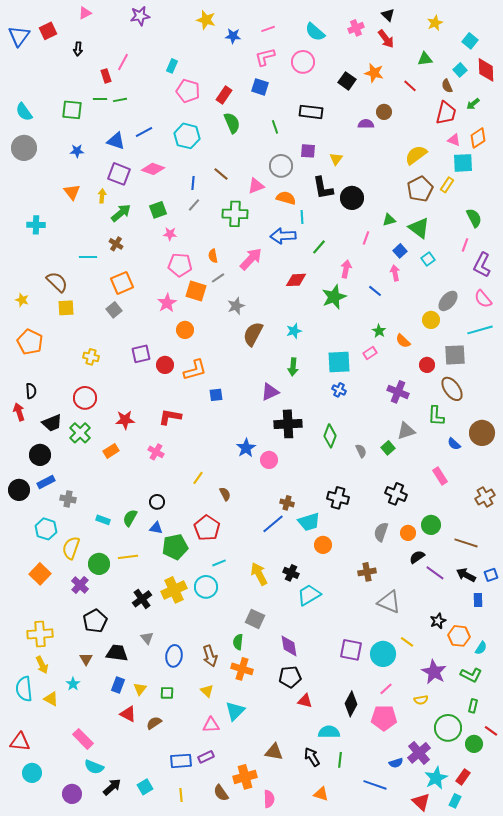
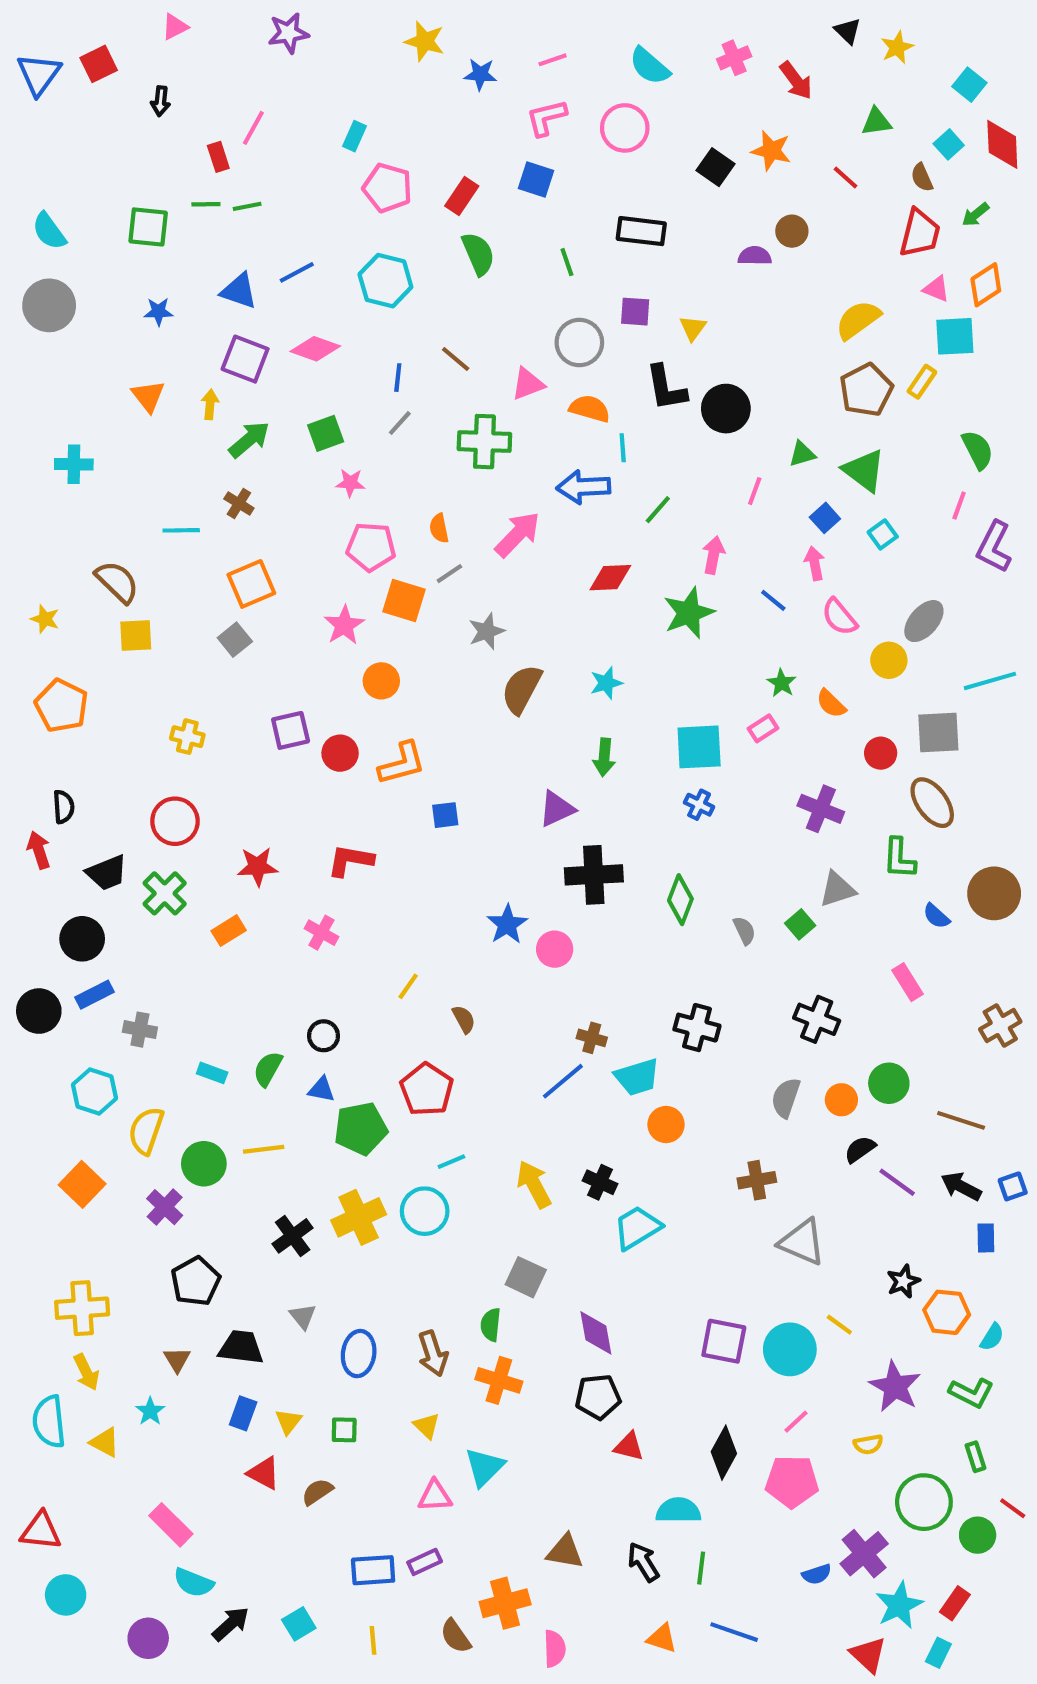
black triangle: (388, 15) -> (848, 31), moved
pink semicircle: (483, 299) -> (839, 617), moved
green rectangle: (473, 706) -> (976, 1457), turned -32
blue line: (375, 785) -> (734, 1632), moved

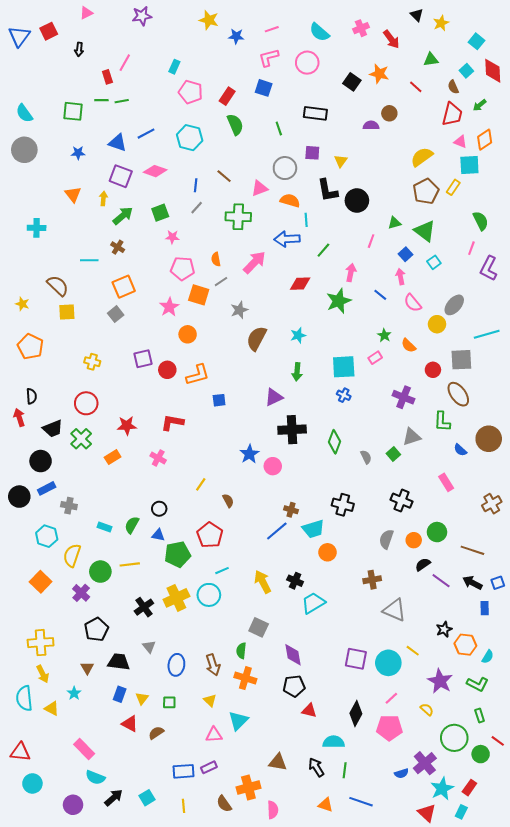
yellow semicircle: (868, 1444) -> (427, 709), turned -128

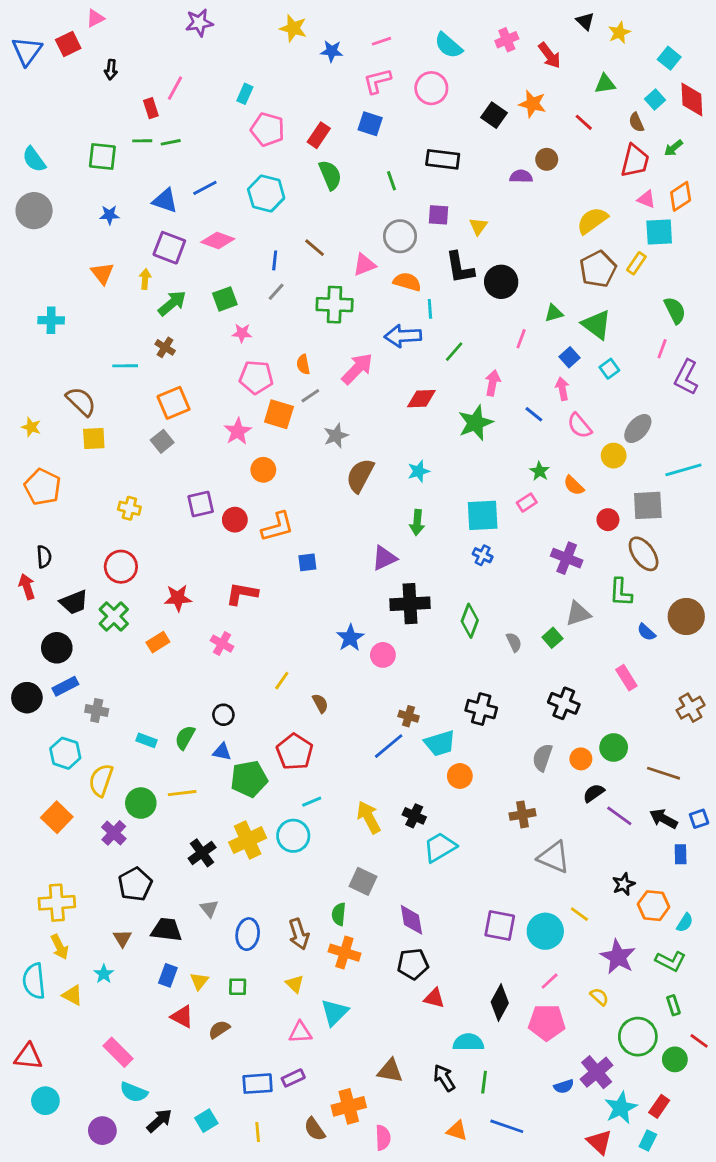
pink triangle: (86, 13) -> (95, 18), moved

